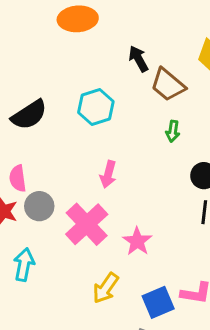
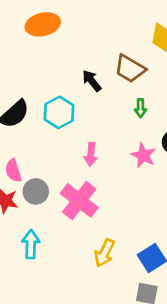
black arrow: (138, 59) -> (92, 81), moved
cyan hexagon: (96, 107) -> (59, 112), moved
pink star: (137, 241) -> (143, 155), moved

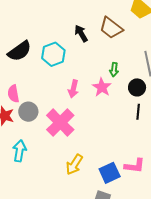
green arrow: (141, 108) -> (114, 70), moved
pink star: (143, 155) -> (102, 87), moved

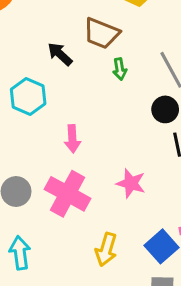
green arrow: (114, 70) -> (120, 69), moved
pink star: (102, 87) -> (131, 183), moved

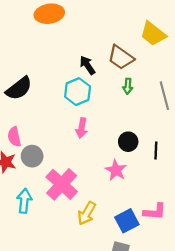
cyan hexagon: (28, 97) -> (78, 92), moved
black circle: (165, 109) -> (128, 142), moved
pink cross: (68, 194) -> (62, 184), moved

